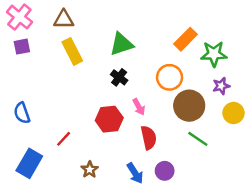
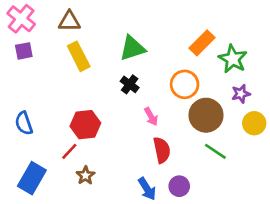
green star: (214, 54) -> (233, 59), turned 30
red hexagon: (109, 119) -> (85, 125), moved
brown star: (90, 170) -> (85, 175), moved

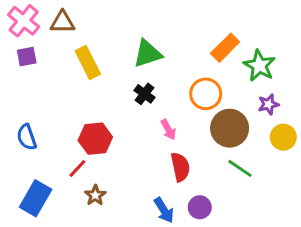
brown triangle: (69, 21) -> (62, 22), moved

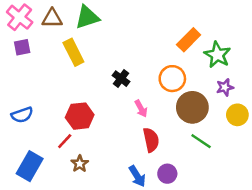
green triangle: (148, 54) -> (87, 17), moved
blue semicircle: (27, 137) -> (22, 115), turned -90

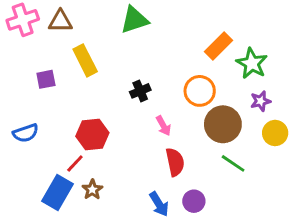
pink cross: (20, 17) -> (23, 20), turned 32
green triangle: (87, 17) -> (134, 20), moved
purple square: (22, 47) -> (46, 79), moved
black cross: (121, 79) -> (140, 91), turned 30
blue rectangle: (30, 166) -> (58, 192), moved

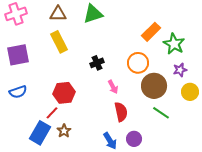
brown triangle: (60, 21) -> (58, 14), moved
purple square: (46, 79) -> (18, 55), moved, size x1.6

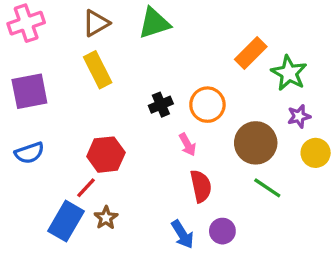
brown triangle: (58, 14) -> (96, 23), turned -30
orange circle: (138, 63) -> (207, 105), moved

